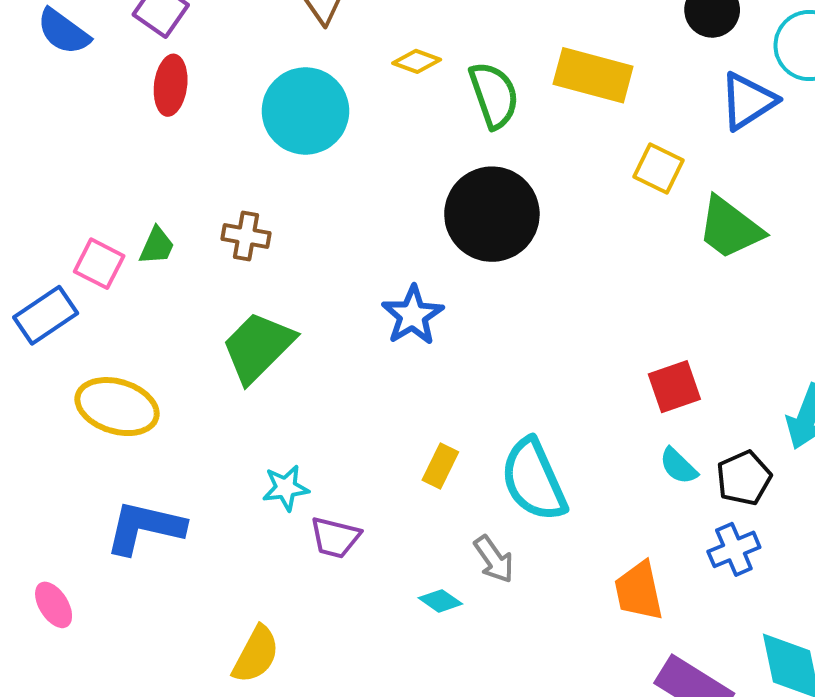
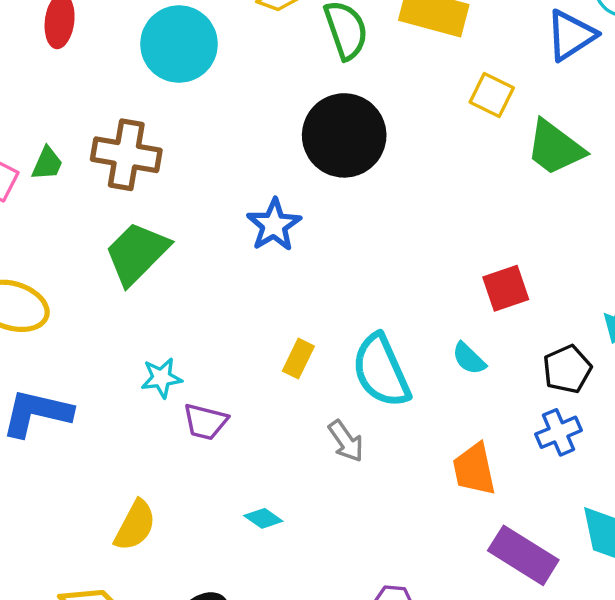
brown cross: (246, 236) -> (126, 155), size x1.6
cyan semicircle: (678, 466) -> (469, 359), moved
cyan diamond: (440, 601) -> (263, 518), moved

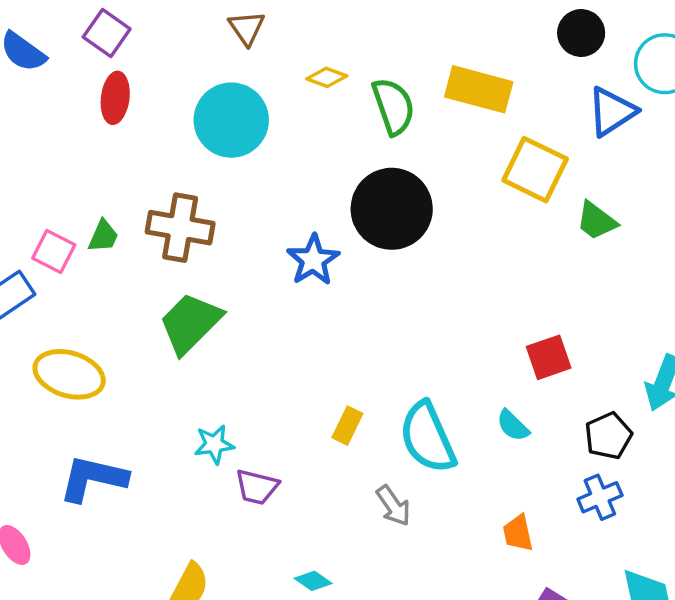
yellow square: (492, 95) -> (535, 170), size x1.5
green trapezoid: (555, 148) -> (596, 221), size x0.7
blue star: (274, 225) -> (313, 260), moved
orange trapezoid: (474, 469) -> (518, 533), size x0.7

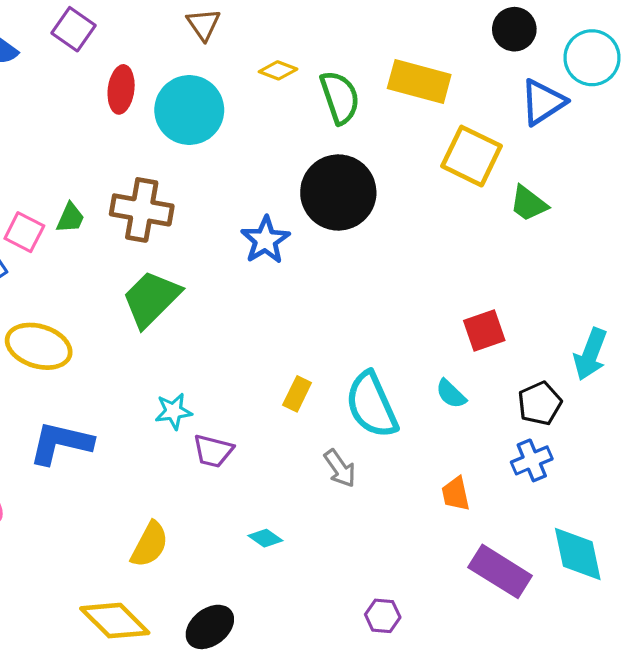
red ellipse: (115, 98) -> (121, 89), moved

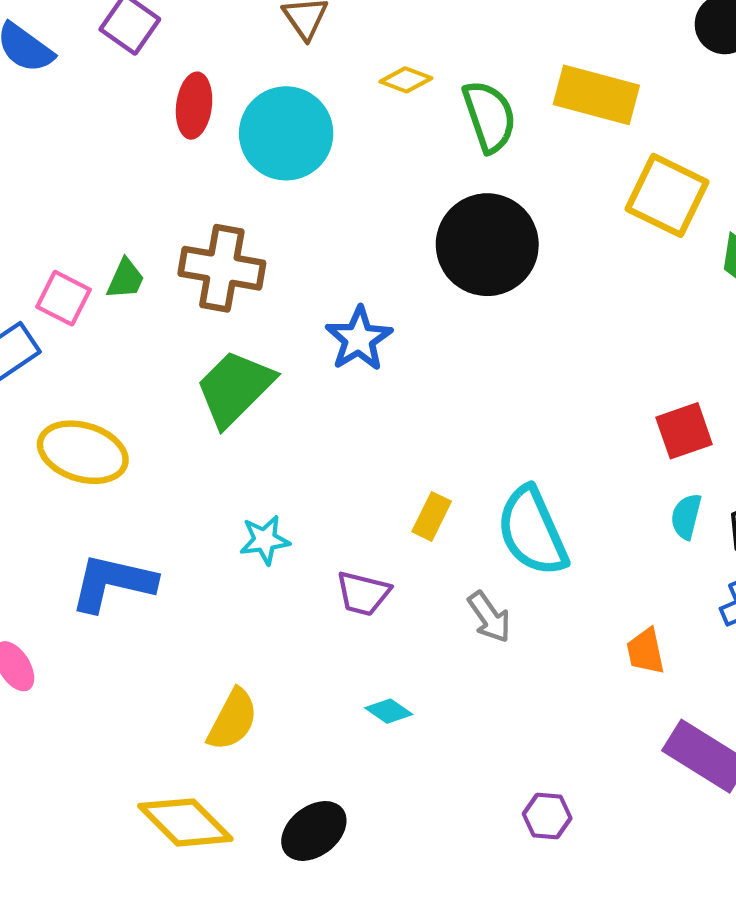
blue star: (265, 240) -> (359, 339), moved
cyan semicircle: (451, 394) -> (686, 516), moved, turned 60
purple trapezoid: (213, 451) -> (363, 593), moved

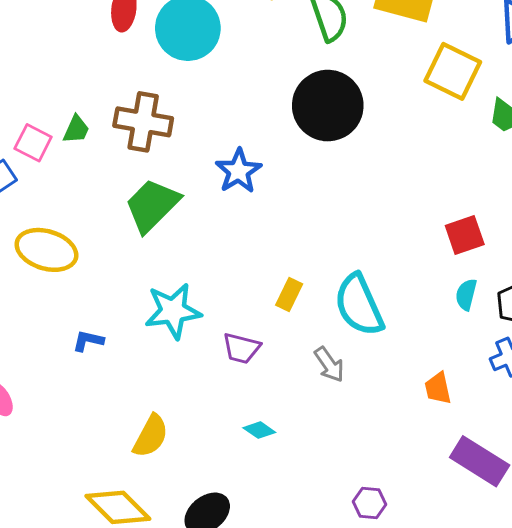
cyan star: (265, 540) -> (173, 311), size x1.6
blue L-shape: (113, 583) -> (88, 341), moved, size x0.5

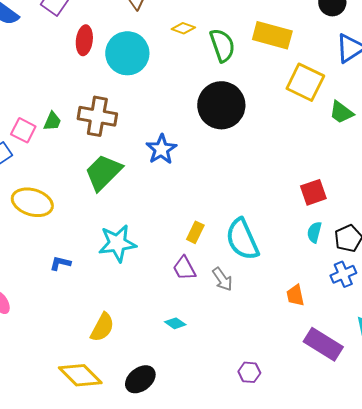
purple trapezoid: (241, 348) -> (184, 268), moved, turned 48

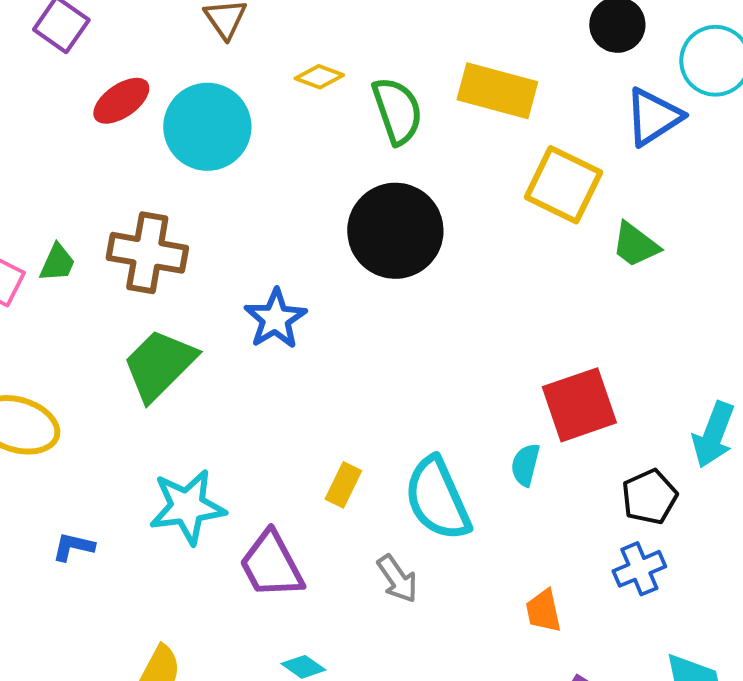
red ellipse: (84, 40) -> (121, 101), turned 48
red square: (313, 192) -> (579, 405), size x1.4
cyan semicircle: (314, 232) -> (525, 465), moved
purple trapezoid: (184, 268) -> (271, 565), moved, size x1.4

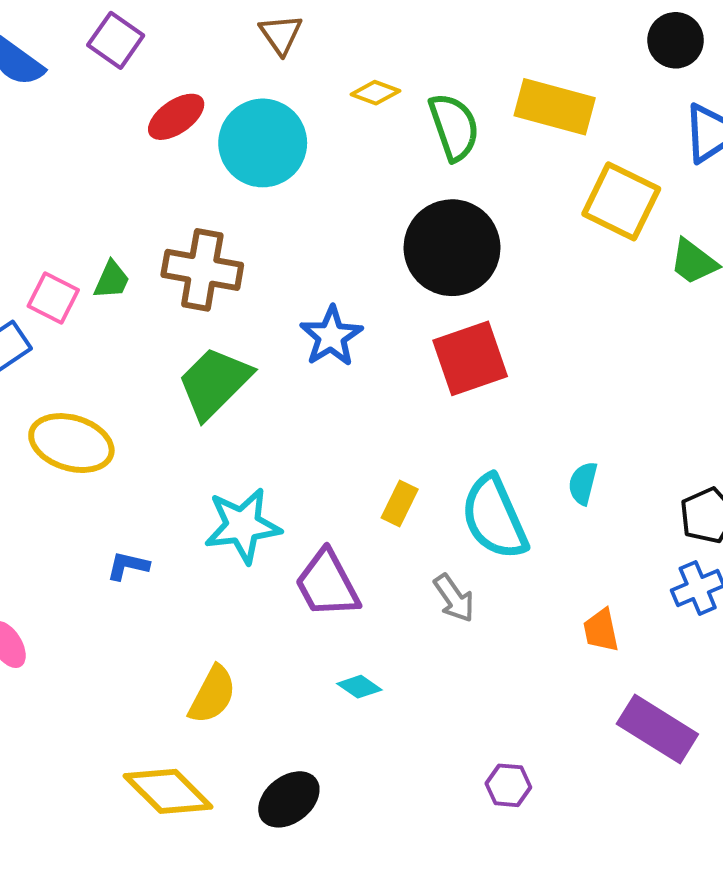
red square: (579, 405) -> (470, 358), moved

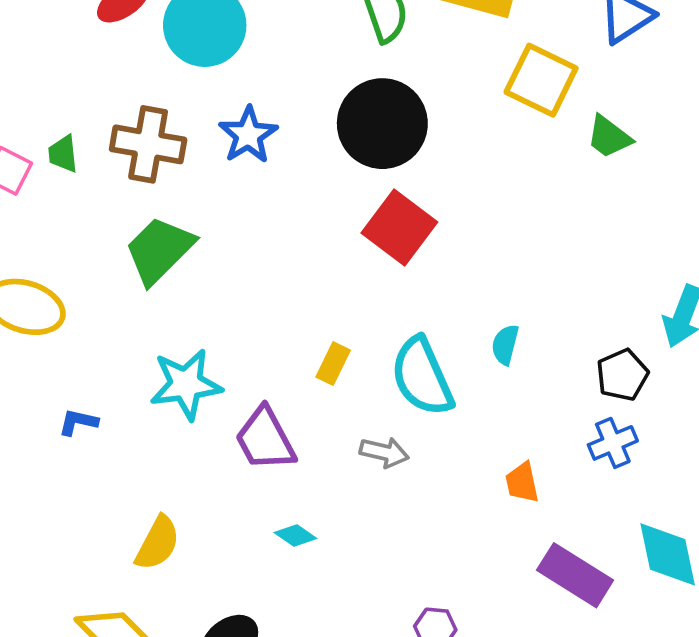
green trapezoid: (112, 280) -> (63, 154), turned 150
blue star: (331, 336) -> (248, 135), moved
red square: (470, 358) -> (399, 228), turned -34
gray arrow: (454, 598) -> (384, 452), turned -42

